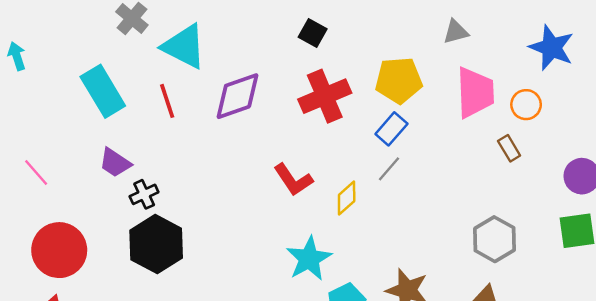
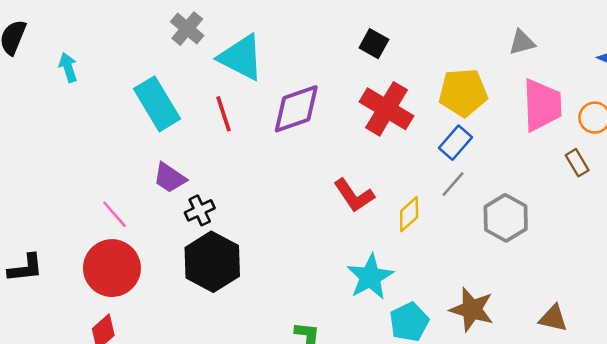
red cross: (325, 96) -> (387, 109), turned -36
pink line: (36, 172) -> (114, 214), moved
gray hexagon: (495, 239) -> (506, 218), moved

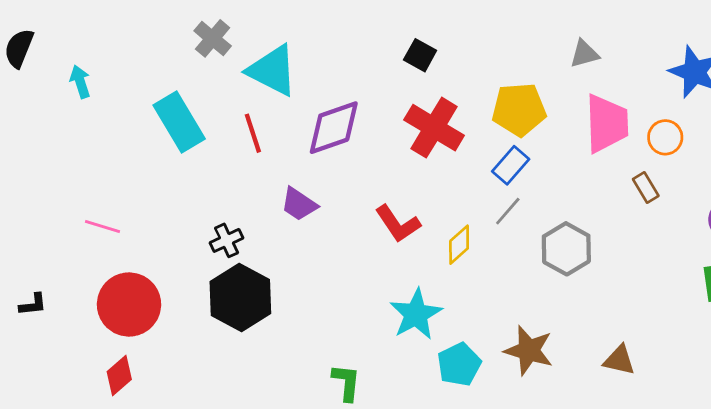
purple trapezoid: (170, 178) -> (299, 204), moved
pink line: (114, 214) -> (103, 226), moved, turned -32
black L-shape: (25, 268) -> (33, 304), size x0.7

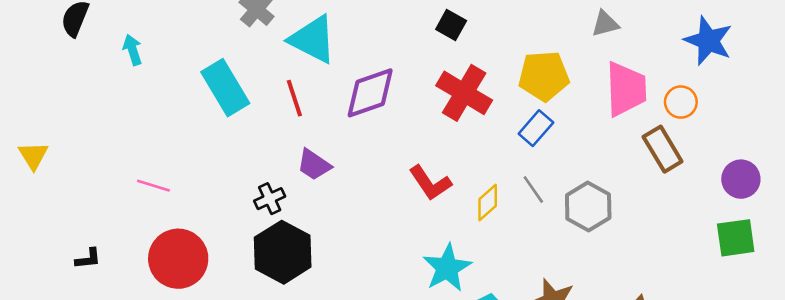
brown rectangle: (646, 187) -> (663, 149), size x1.6
purple trapezoid: (299, 204) -> (314, 165), moved
gray line: (508, 211) -> (533, 190), moved, turned -76

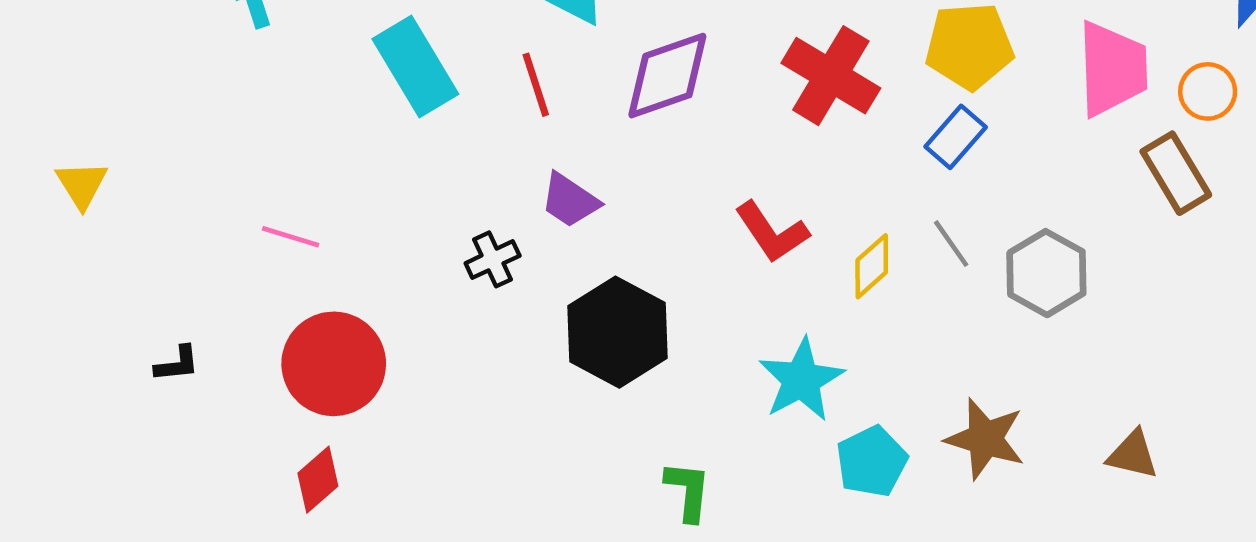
black hexagon: (283, 252) -> (617, 332), moved

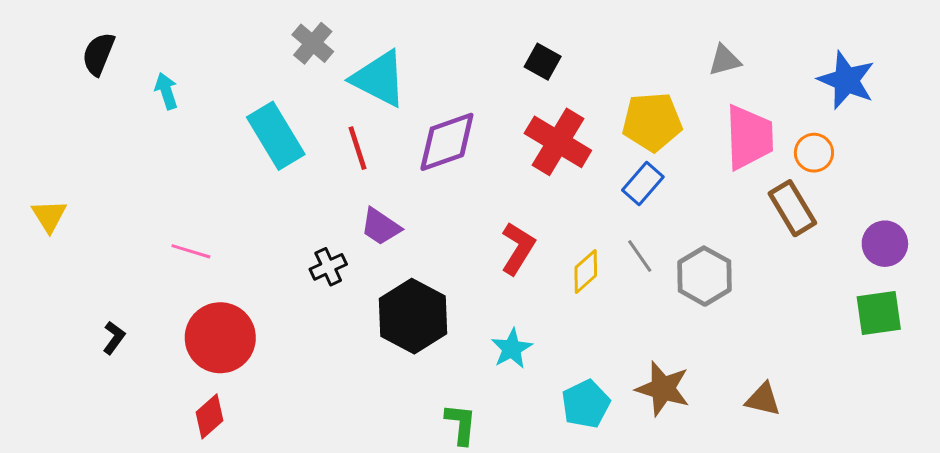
red L-shape: (772, 232) -> (518, 248), turned -114
black L-shape: (177, 364) -> (114, 338), turned -48
cyan star: (801, 380) -> (512, 349), moved, size x0.7

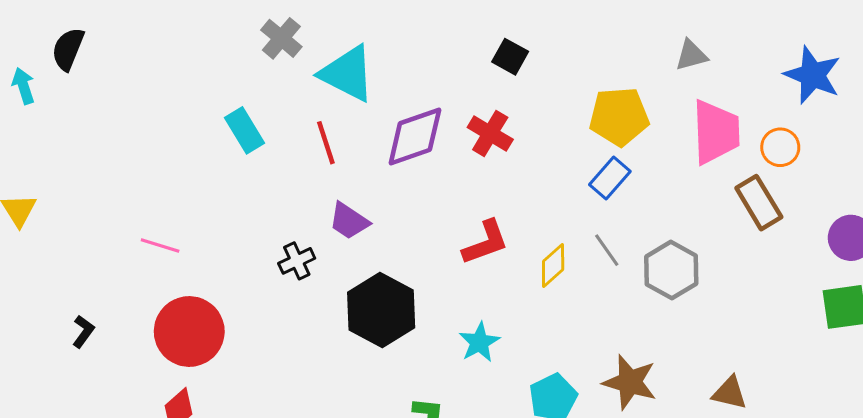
cyan arrow: (166, 91) -> (23, 86), moved
cyan rectangle: (276, 136) -> (244, 130), size x0.7
red cross: (558, 142) -> (490, 133), moved, size x0.7
red L-shape: (518, 248) -> (486, 242), turned 38

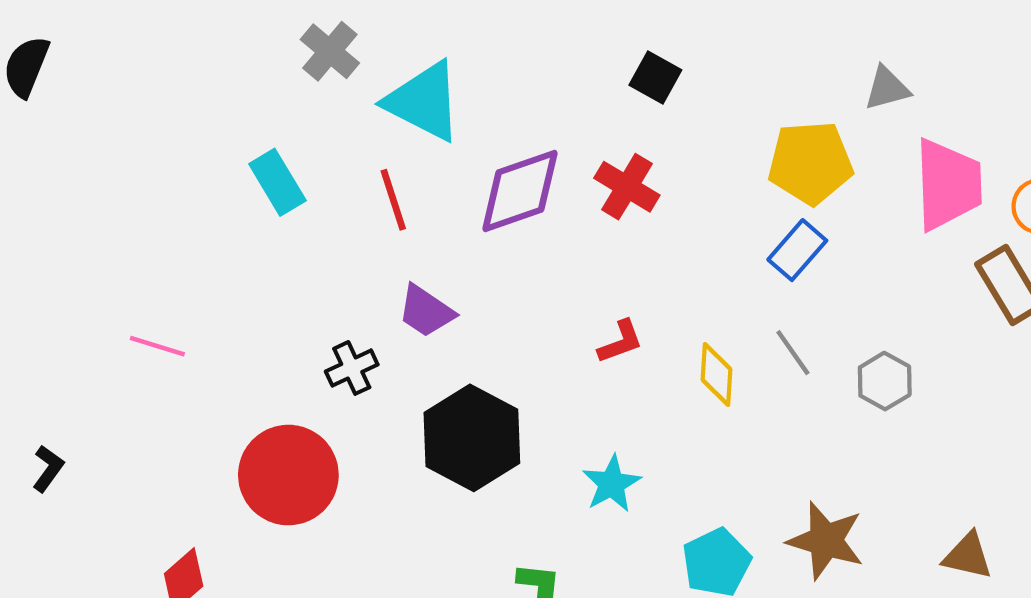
gray triangle: (691, 55) -> (887, 88), moved
red L-shape: (486, 242) -> (620, 342), size x0.7
yellow diamond: (553, 265) -> (716, 375), turned -45
gray hexagon: (671, 270) -> (885, 381), size x0.7
red circle: (189, 331) -> (288, 475), moved

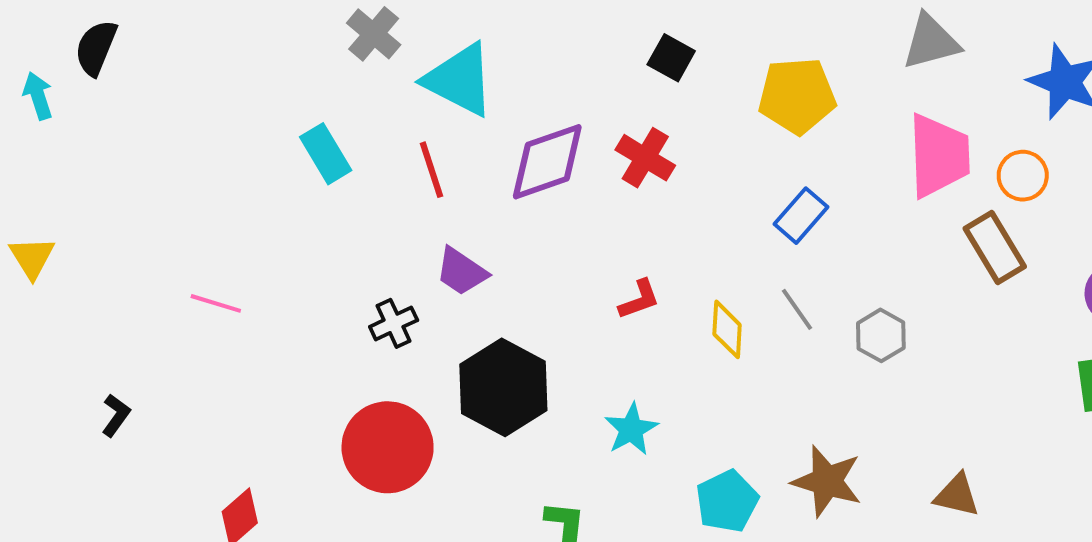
gray triangle: (887, 88) -> (931, 42), moved, size x1.4
yellow pentagon: (810, 163) -> (797, 96), moved
red circle: (288, 475) -> (388, 447), moved

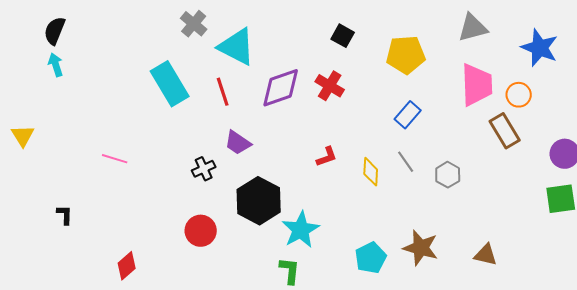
cyan arrow: (38, 96) -> (56, 65), moved
cyan rectangle: (326, 154) -> (170, 84), size x1.5
black L-shape: (116, 415) -> (65, 215), turned -35
cyan star: (631, 429) -> (301, 230), moved, size x1.4
red circle: (388, 447) -> (201, 231), size x0.7

